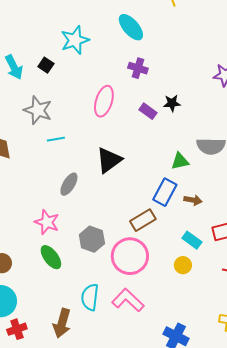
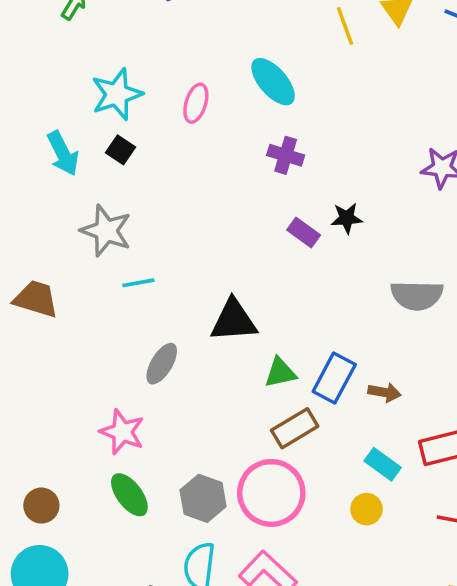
cyan star: (75, 40) -> (117, 94), moved
pink ellipse: (104, 101) -> (196, 103), moved, size x0.7
black triangle: (109, 160) -> (234, 321), turned 32
green triangle: (180, 161) -> (280, 373), moved
gray hexagon: (92, 239) -> (203, 498), moved

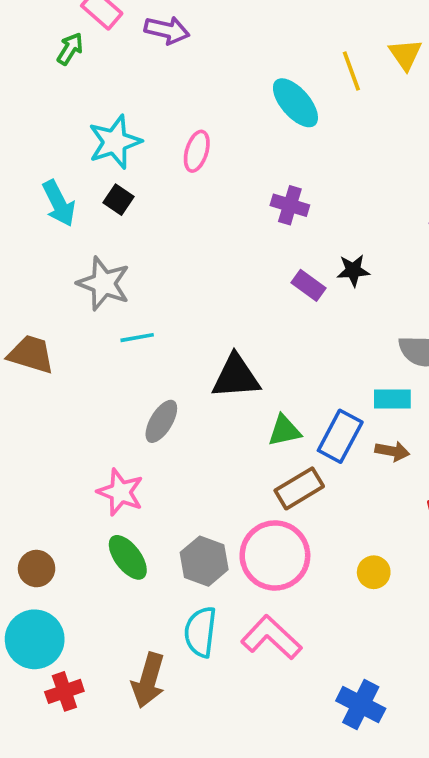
cyan ellipse: (273, 82) -> (295, 103), moved
cyan rectangle: (383, 464) -> (392, 399), moved, turned -36

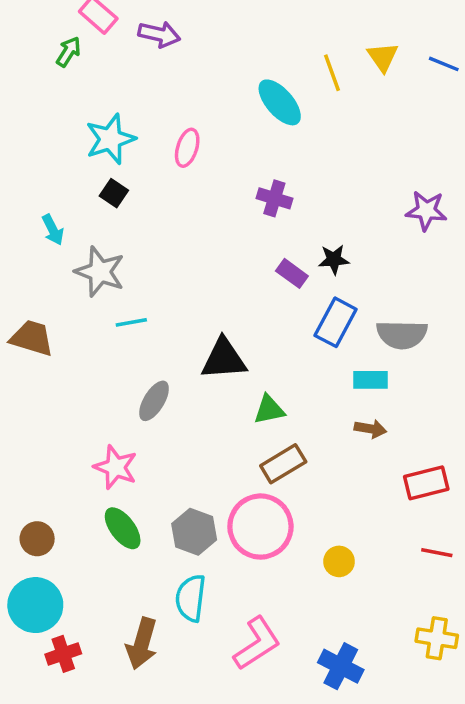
cyan arrow: (59, 203) -> (53, 230), moved, size x0.7
blue rectangle: (340, 436) -> (336, 322), moved
yellow circle: (374, 572) -> (339, 561), moved
pink L-shape: (271, 637) -> (257, 643), moved, turned 104

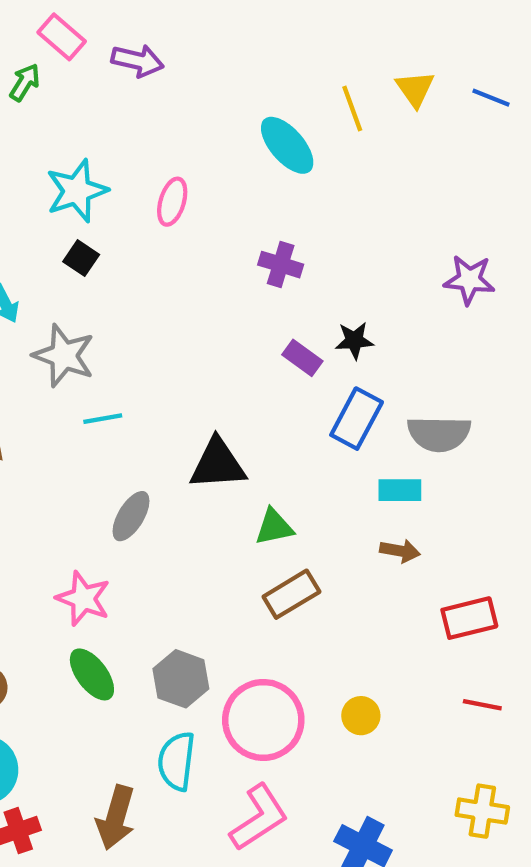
pink circle: (260, 527) -> (263, 720), moved

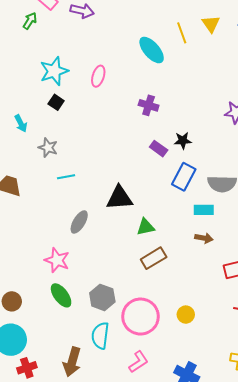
gray star: (64, 356) -> (48, 148), size x0.7
pink L-shape: (259, 818) -> (138, 362), size x0.7

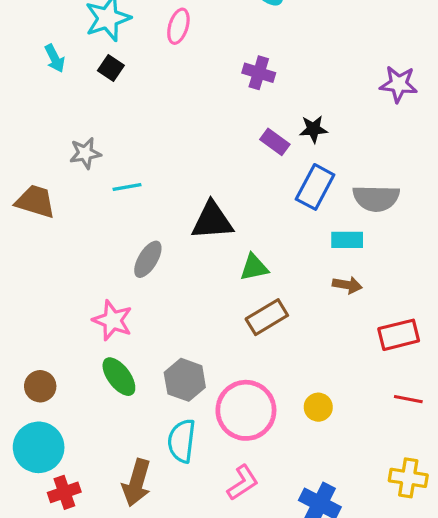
cyan arrow: (21, 123) -> (55, 58), moved
gray star: (48, 148) -> (85, 153), moved, turned -30

